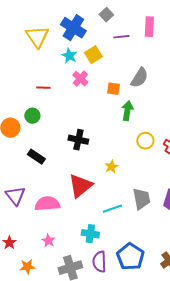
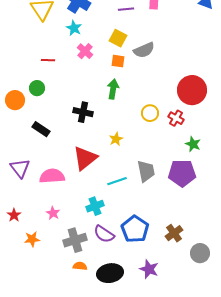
yellow square: (93, 55) -> (118, 38), moved, turned -30
gray semicircle: (139, 78) -> (144, 50), turned 35
green arrow: (127, 111) -> (113, 89), moved
cyan cross: (90, 234) -> (95, 206), turned -30
purple semicircle: (99, 262) -> (104, 234), turned -55

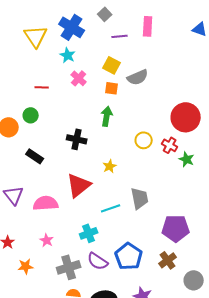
green star: (193, 144) -> (187, 159), moved
purple pentagon: (182, 173) -> (176, 228), moved

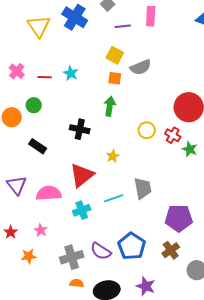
cyan star: (68, 55) -> (71, 73), moved
pink cross: (79, 78) -> (17, 71), moved
cyan cross: (89, 233) -> (82, 210), moved
pink star: (47, 240) -> (41, 230), moved

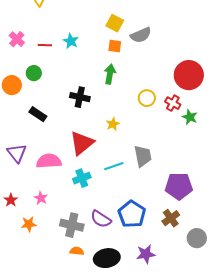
gray cross: (72, 257) -> (72, 225), turned 30
purple star: (146, 286) -> (146, 254), turned -30

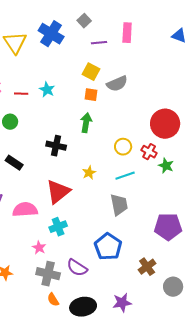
cyan line: (114, 166) -> (125, 176), moved
purple pentagon: (179, 186) -> (168, 227), moved
pink star: (41, 198) -> (39, 248), moved
blue pentagon: (132, 214) -> (108, 247), moved
orange semicircle: (77, 251) -> (53, 300), turned -128

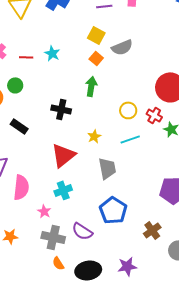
orange square: (91, 95) -> (96, 58), turned 32
gray trapezoid: (119, 205) -> (107, 168), moved
pink semicircle: (25, 210) -> (21, 187), moved, turned 100

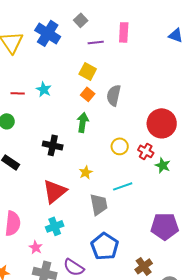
gray semicircle: (122, 47) -> (114, 95), moved, turned 125
cyan line: (130, 139) -> (123, 186), moved

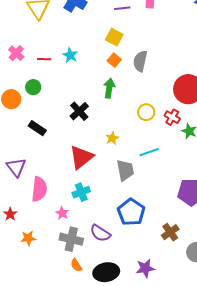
black cross: (53, 145) -> (79, 111), turned 36

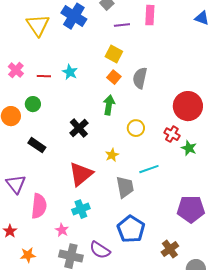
yellow circle: (146, 112) -> (136, 128), moved

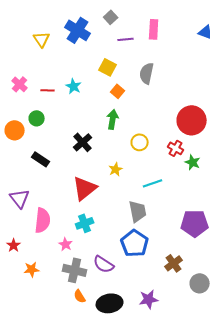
yellow triangle: (38, 25) -> (42, 39), size x0.7
yellow square: (114, 54) -> (108, 67), moved
gray semicircle: (140, 78) -> (147, 73), moved
gray trapezoid: (125, 187) -> (138, 211), moved

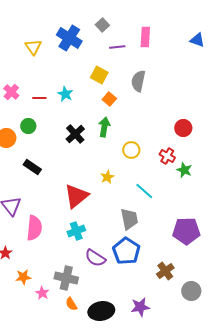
red circle: (192, 120) -> (183, 128), size x0.6
black cross: (83, 142) -> (75, 134), moved
cyan line: (153, 183) -> (144, 191), turned 60
pink star: (66, 244) -> (42, 293), moved
purple semicircle: (104, 264) -> (95, 258), moved

